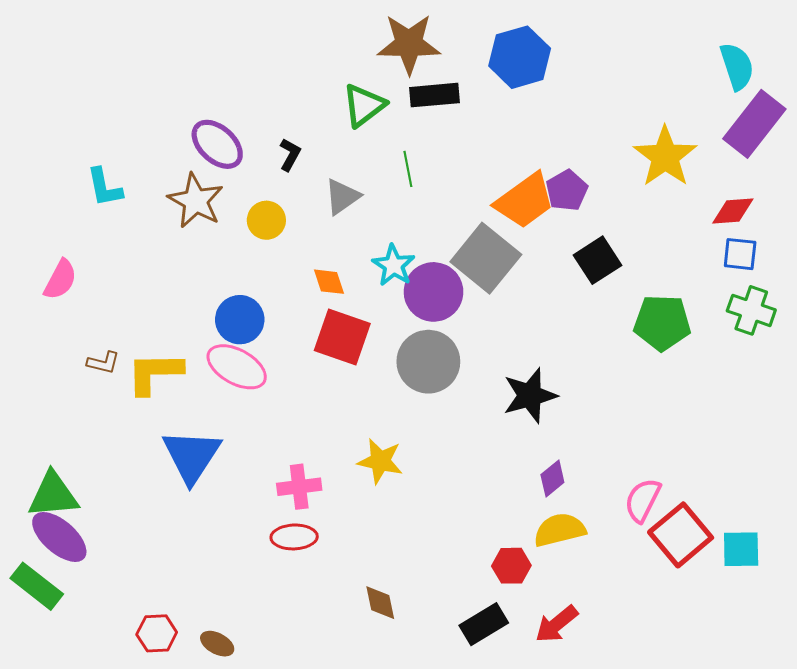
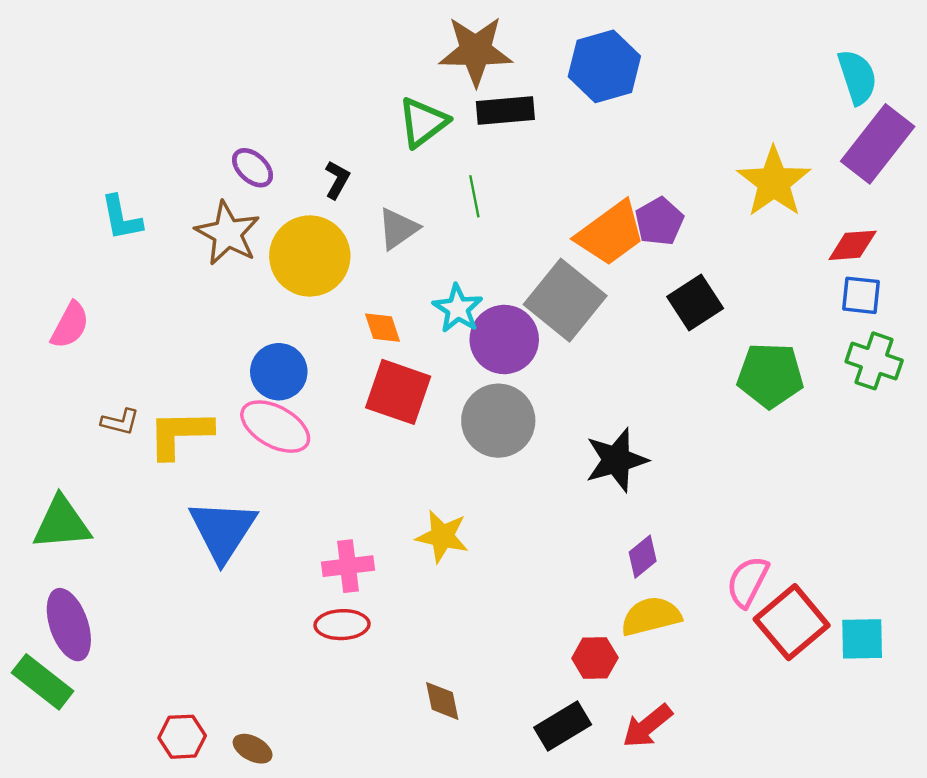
purple ellipse: (217, 144) -> (253, 168), size x0.7
yellow circle: (266, 220) -> (310, 256), size x1.8
green triangle: (53, 495) -> (62, 523), moved
purple ellipse: (59, 537) -> (69, 625), turned 30

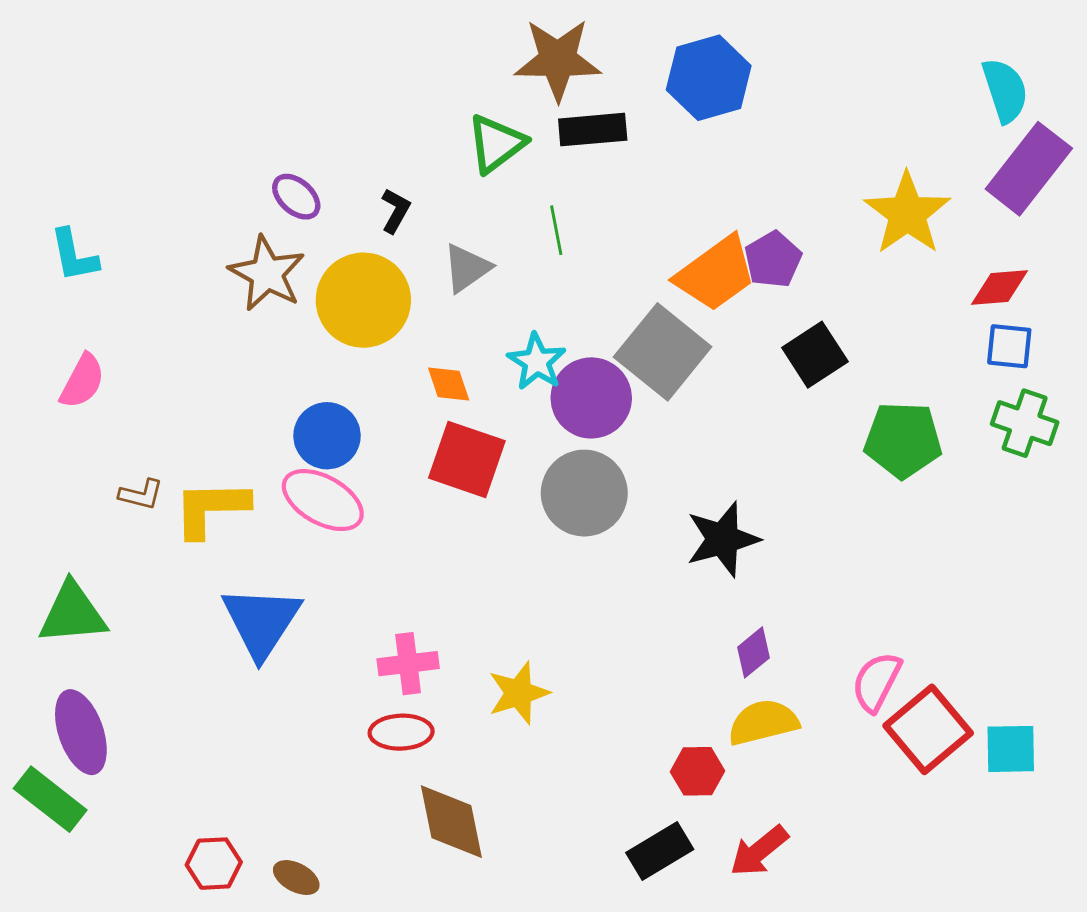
cyan L-shape: (121, 218) -> (74, 255), moved
yellow star: (442, 536) -> (519, 693), moved, turned -30
brown diamond: (442, 701) -> (451, 822), moved, size x1.6

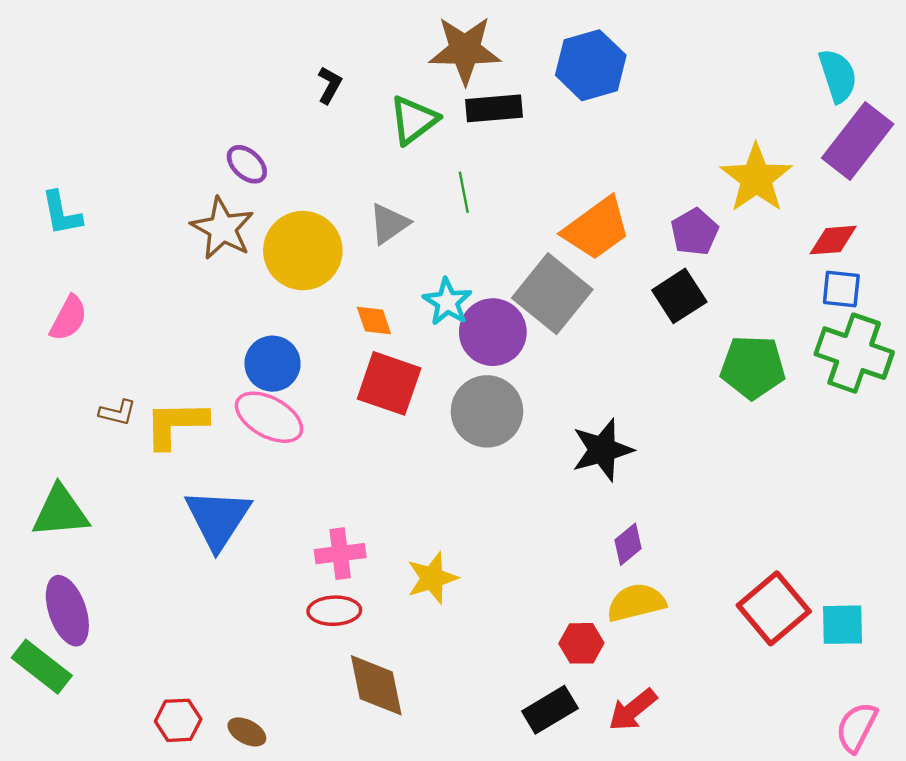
black L-shape: (396, 211) -> (330, 85), moved
purple pentagon: (773, 260) -> (694, 232), moved
green cross: (1025, 423) -> (854, 353), size x1.4
pink semicircle: (876, 682) -> (856, 727), moved

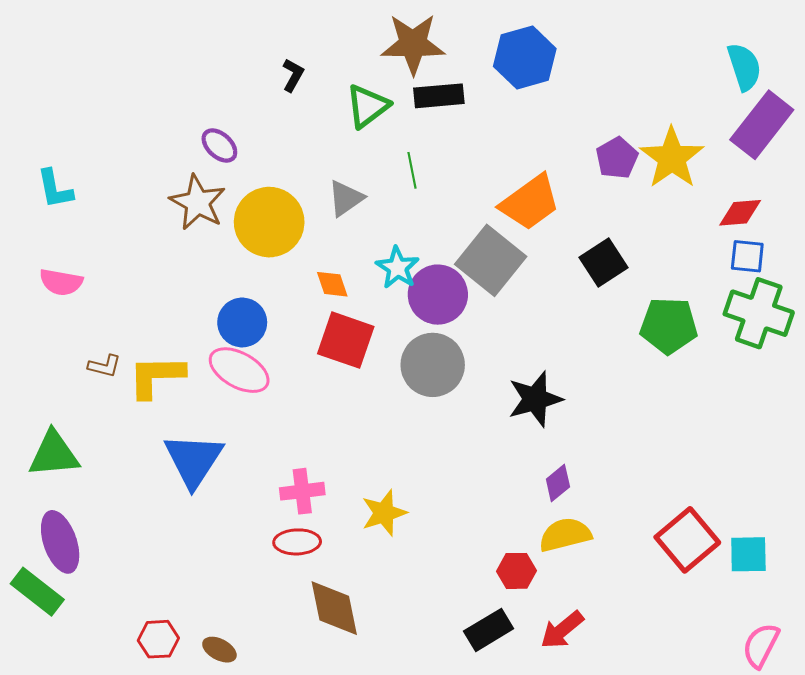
purple pentagon: (694, 232) -> (617, 158), moved
pink semicircle: (69, 318) -> (61, 282), turned 72

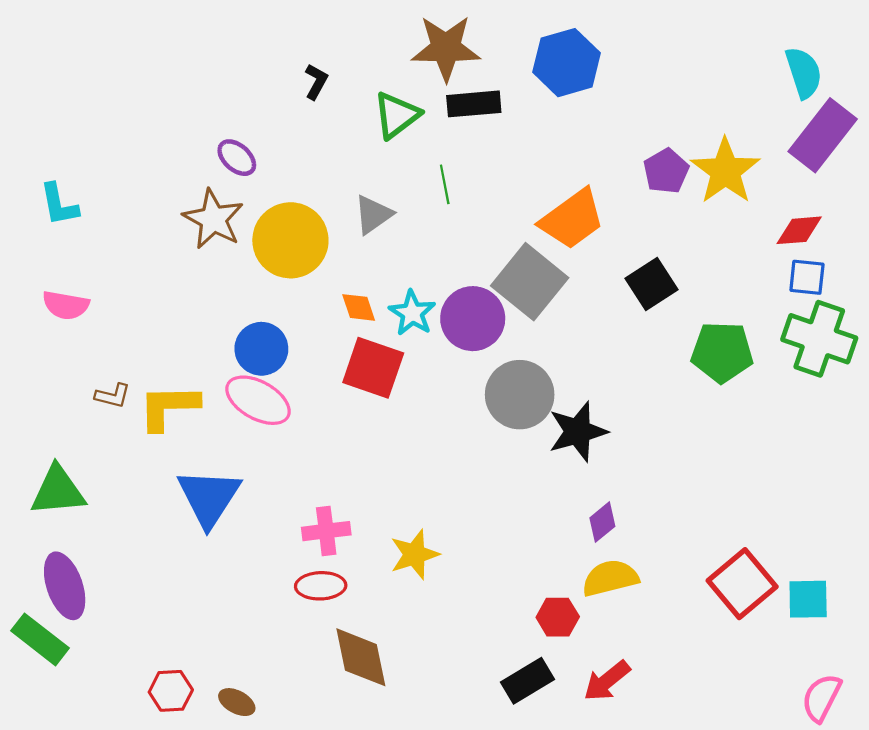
cyan star: (397, 268) -> (412, 313), moved
gray circle: (433, 365) -> (520, 395), moved

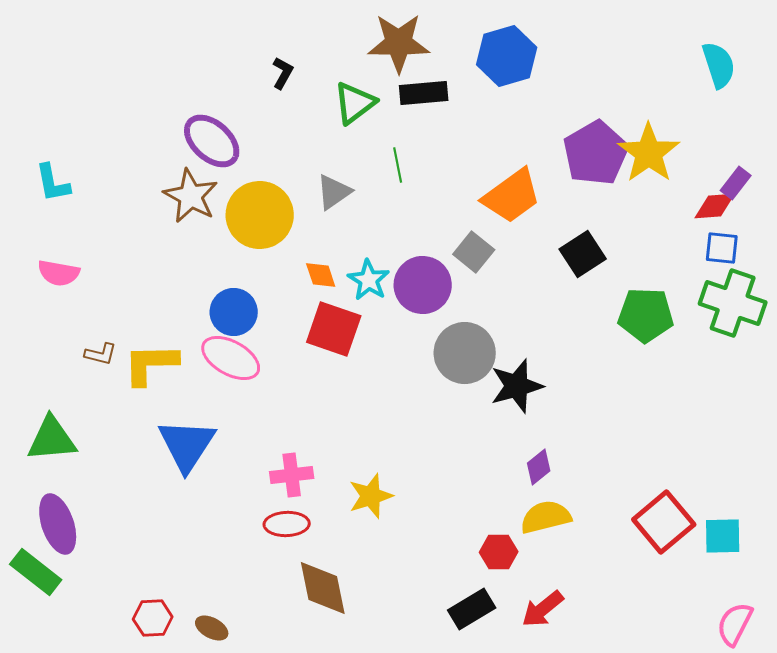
purple rectangle: (823, 135) -> (736, 183), moved, size x0.5
purple ellipse: (237, 158) -> (212, 141), size x1.6
purple pentagon: (666, 171) -> (596, 153), size x1.6
gray square: (530, 282) -> (474, 252), size x0.6

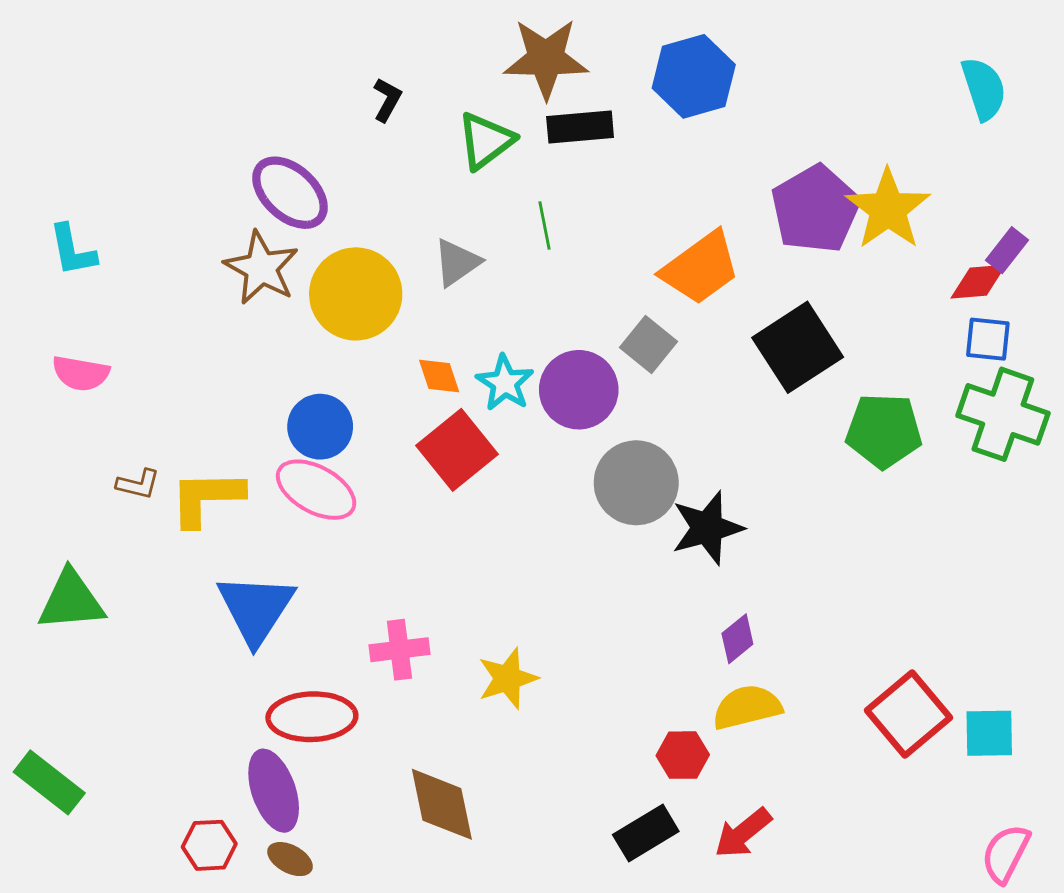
black square: (583, 254) -> (798, 347), size x1.4
red square: (334, 329) -> (457, 450), turned 32
purple ellipse: (58, 524) -> (274, 791), moved
red ellipse: (287, 524) -> (312, 717), moved, size x1.4

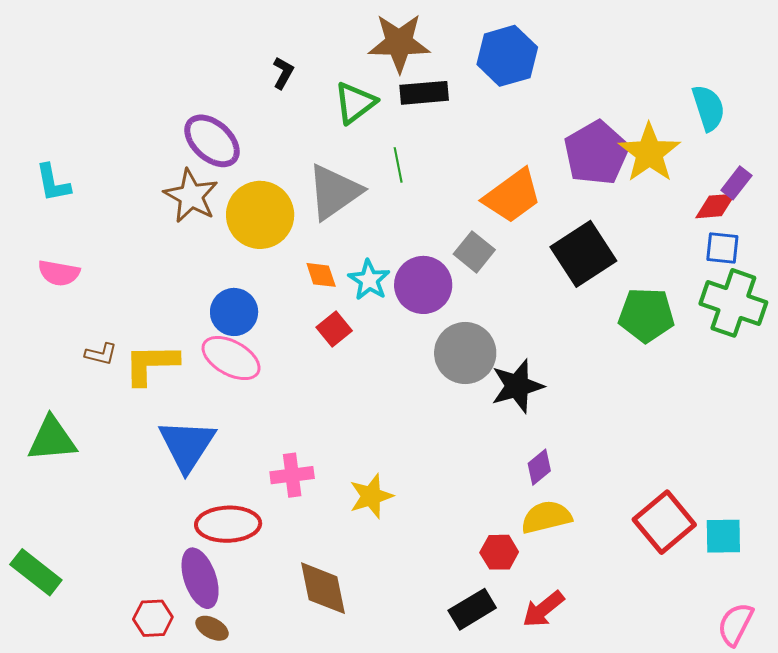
cyan semicircle: (984, 89) -> (708, 108), moved
gray triangle: (457, 262) -> (334, 192), size x1.6
red square: (457, 450) -> (334, 329), size x0.6

